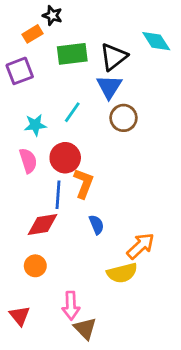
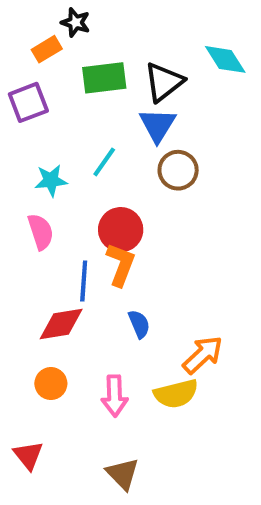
red circle: (65, 158) -> (121, 230), moved
pink arrow: (71, 306) -> (114, 396), moved

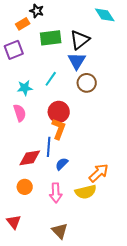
cyan diamond: (225, 59) -> (105, 15), moved
blue line: (84, 281) -> (49, 147), moved
blue semicircle: (139, 324) -> (62, 164), moved, turned -112

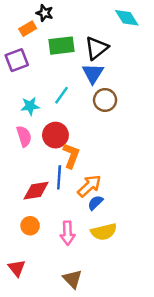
red circle: (59, 112) -> (55, 135), moved
blue semicircle: (62, 164) -> (95, 203), moved
orange arrow: (99, 173) -> (89, 186), moved

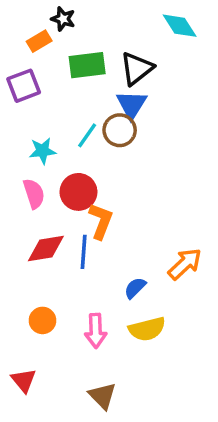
brown circle: (105, 100) -> (120, 130), moved
orange arrow: (89, 186) -> (185, 264), moved
red diamond: (36, 191) -> (46, 248), moved

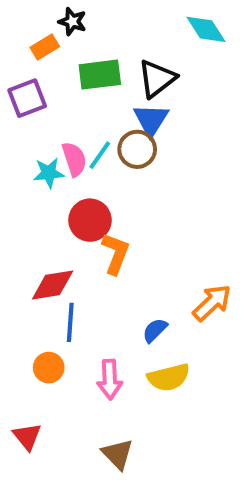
pink semicircle: (34, 194) -> (74, 159), moved
blue line: (84, 252) -> (70, 322), moved

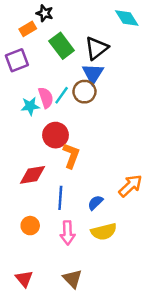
green rectangle: (100, 75) -> (62, 46), turned 60
blue line: (70, 322) -> (60, 198), moved
red triangle: (27, 436) -> (24, 279), moved

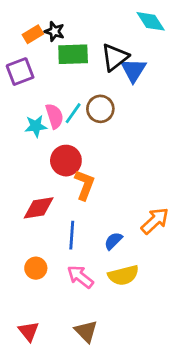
black star: (45, 13) -> (54, 31), moved
green rectangle: (62, 46) -> (73, 54), turned -55
blue triangle: (93, 74) -> (133, 70), moved
pink arrow: (68, 233) -> (80, 277), turned 130

